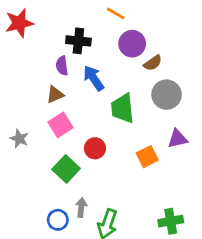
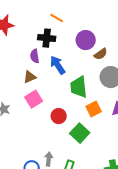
orange line: (116, 13) -> (57, 18), moved
orange square: (147, 157) -> (94, 109), moved
green square: (66, 169) -> (80, 133), moved

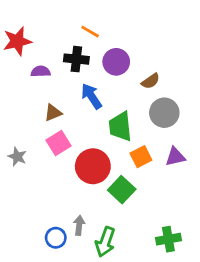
purple circle: (86, 40) -> (116, 62), moved
purple semicircle: (35, 56) -> (41, 71), moved, turned 96
red circle: (59, 116) -> (93, 166), size x1.6

